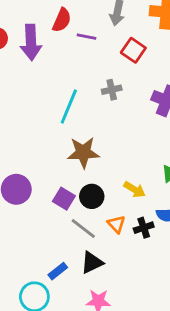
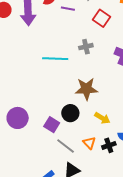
cyan line: (69, 106) -> (55, 59), turned 70
brown star: (83, 152) -> (86, 89), moved
black circle: (92, 196) -> (70, 113), moved

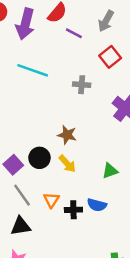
cyan line: (55, 59) -> (33, 70), moved
brown star: (86, 89) -> (67, 135), size x0.7
yellow arrow: (102, 118) -> (67, 164), moved

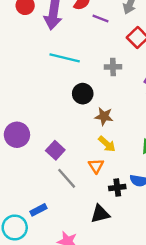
black circle: (39, 158) -> (83, 94), moved
orange triangle: (51, 200) -> (96, 166), moved
black triangle: (21, 226) -> (100, 214), moved

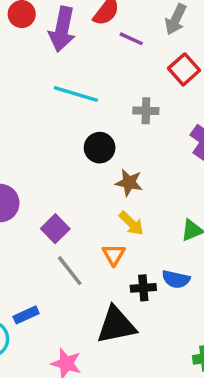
black triangle: (100, 214) -> (116, 325), size x1.4

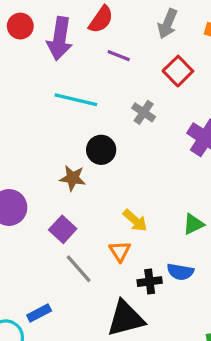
purple line: (131, 39) -> (119, 56), moved
gray cross: (146, 111) -> (144, 112), turned 35
brown star: (129, 183) -> (73, 178), moved

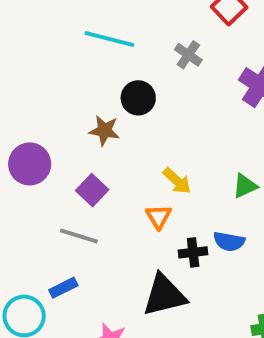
gray line: (79, 269) -> (79, 236), moved, turned -32

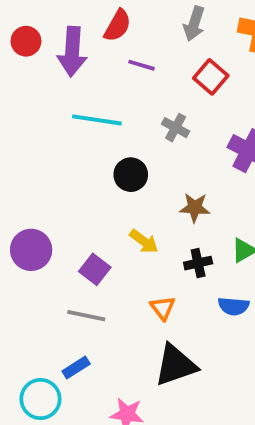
brown star: (104, 131) -> (195, 208), moved
yellow arrow: (177, 181) -> (144, 241), moved
orange triangle: (159, 217) -> (163, 308), moved
black cross: (193, 252) -> (198, 263), moved

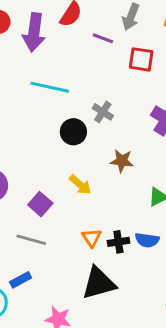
purple line: (141, 65) -> (103, 38), moved
red square: (211, 77) -> (141, 59), turned -36
gray cross: (176, 128) -> (103, 112), moved
black cross: (198, 263) -> (118, 242), moved

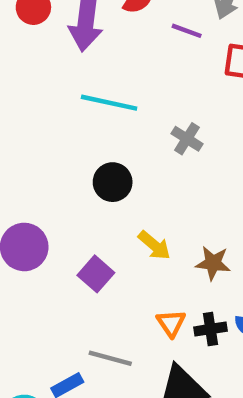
black circle: (73, 132) -> (113, 182), moved
brown star: (122, 161) -> (213, 263), moved
gray line: (31, 240) -> (110, 358), moved

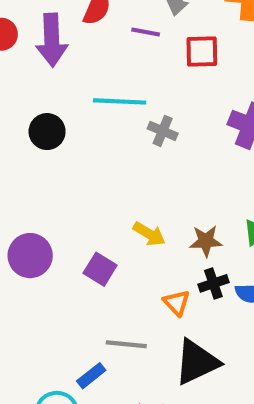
cyan line: (109, 103) -> (120, 101), moved
black circle: (113, 182) -> (47, 132), moved
black cross: (210, 329) -> (213, 283), moved

